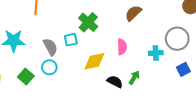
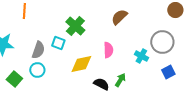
cyan square: (71, 40) -> (58, 43), turned 32
gray semicircle: (50, 47) -> (38, 50), turned 48
cyan cross: (156, 53) -> (141, 56), turned 32

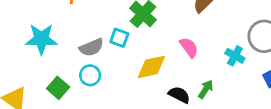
gray semicircle: (38, 50) -> (91, 47), turned 48
pink semicircle: (108, 50) -> (189, 47), turned -35

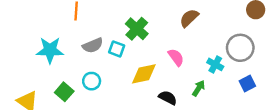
gray semicircle: (91, 47) -> (93, 45), moved
green arrow: (206, 89) -> (199, 88), moved

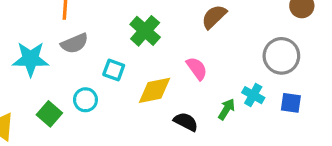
gray semicircle: (93, 45) -> (74, 43), moved
cyan square: (117, 49) -> (114, 70), moved
cyan cross: (215, 64) -> (253, 95), moved
blue square: (247, 83) -> (291, 103), turned 35

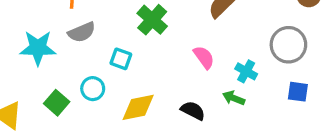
yellow diamond: (154, 90) -> (138, 107), moved
cyan cross: (253, 95) -> (246, 71), moved
green arrow: (227, 109) -> (234, 98), turned -100

